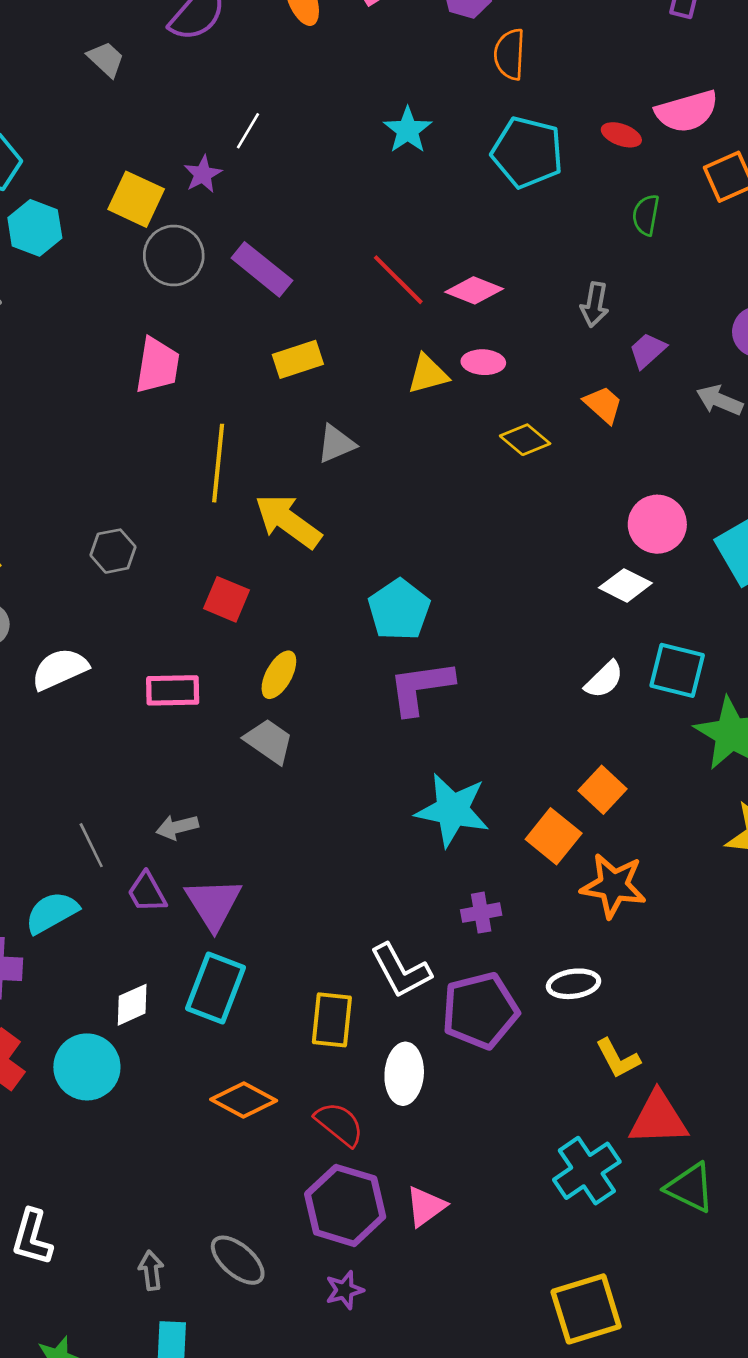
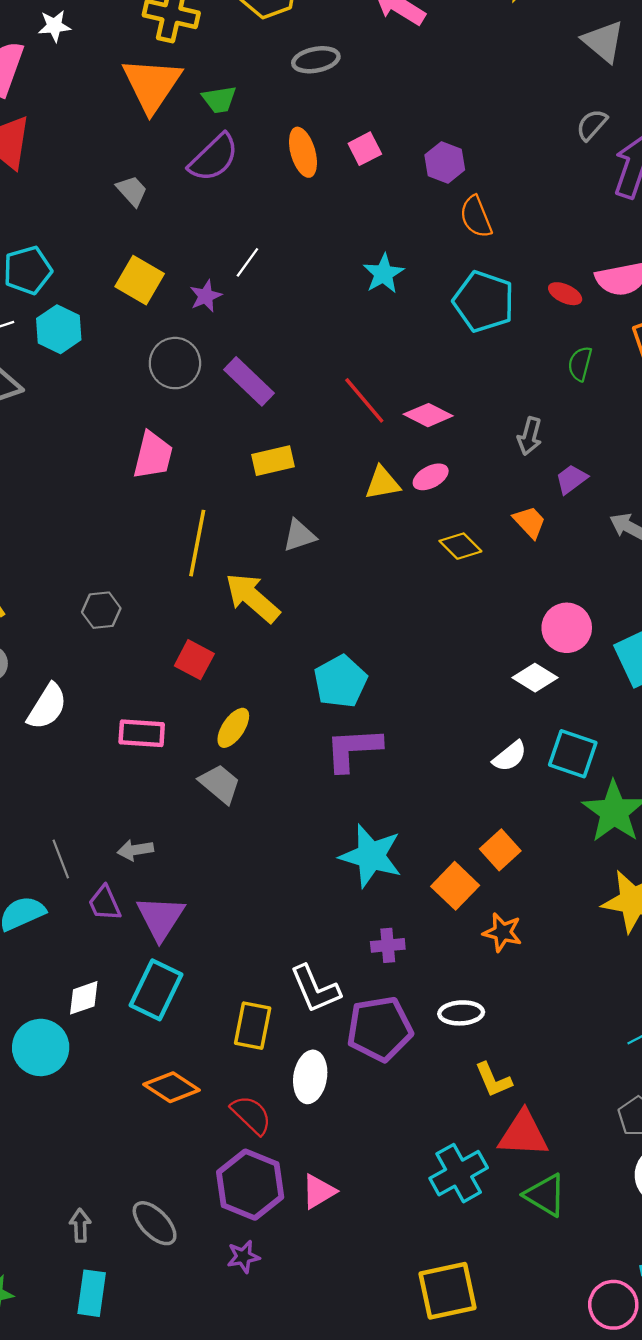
orange semicircle: (510, 54) -> (476, 217), turned -30
yellow square: (136, 199) -> (140, 280), moved
pink ellipse: (483, 362) -> (431, 477), turned -36
white semicircle: (60, 669) -> (47, 707), turned 141
orange star: (613, 886) -> (502, 932), size x0.7

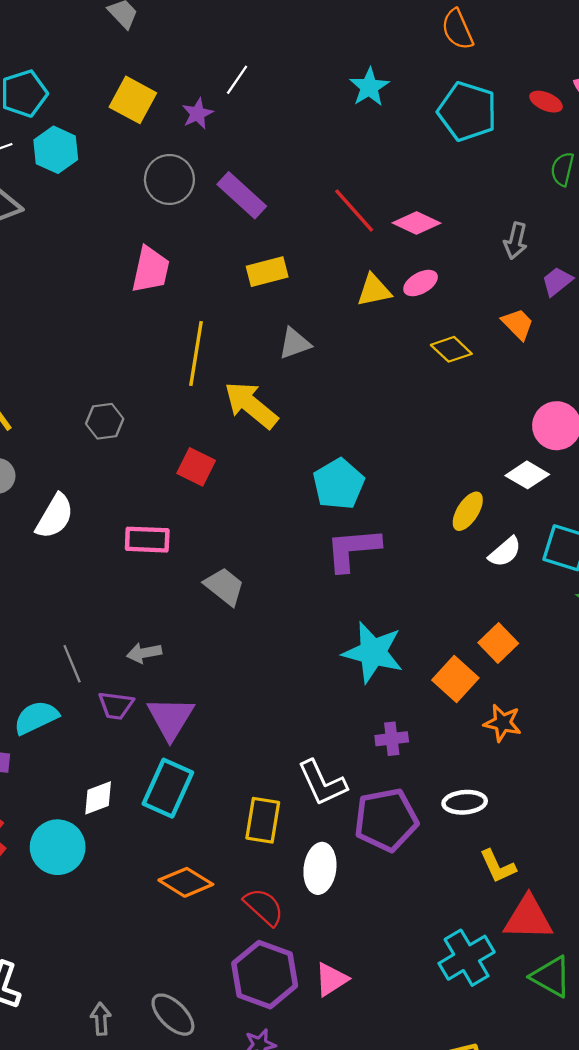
yellow ellipse: (233, 728) -> (468, 511), moved
purple trapezoid: (105, 903) -> (116, 705), turned -57

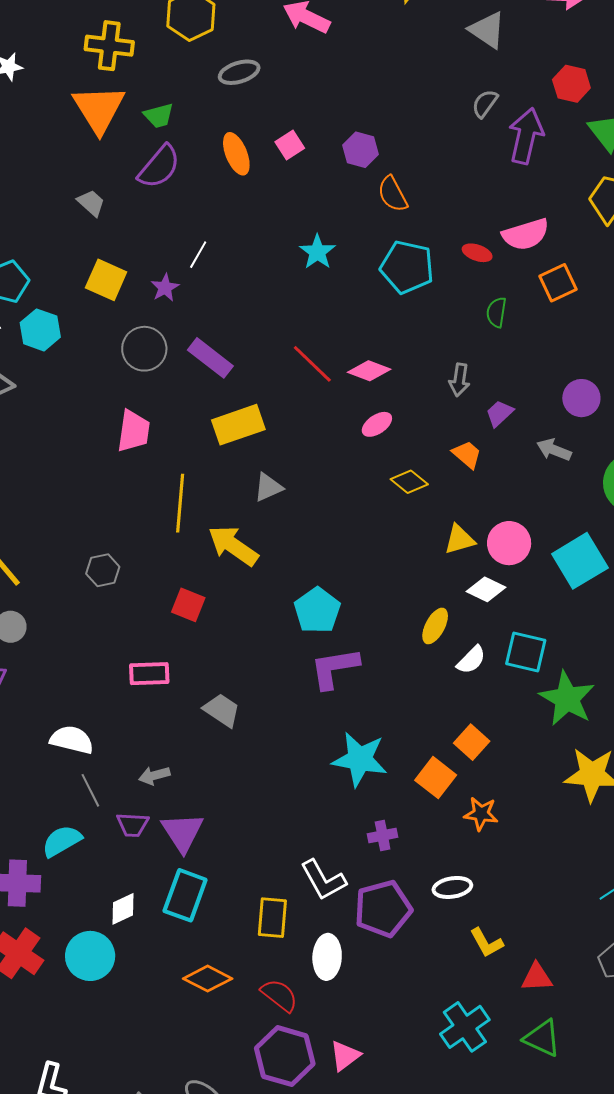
yellow rectangle: (267, 272) -> (238, 425), size x1.4
yellow triangle: (374, 290) -> (460, 539), moved
white semicircle: (55, 516) -> (72, 740), moved, turned -102
red triangle: (528, 918) -> (537, 977), moved, size x0.7

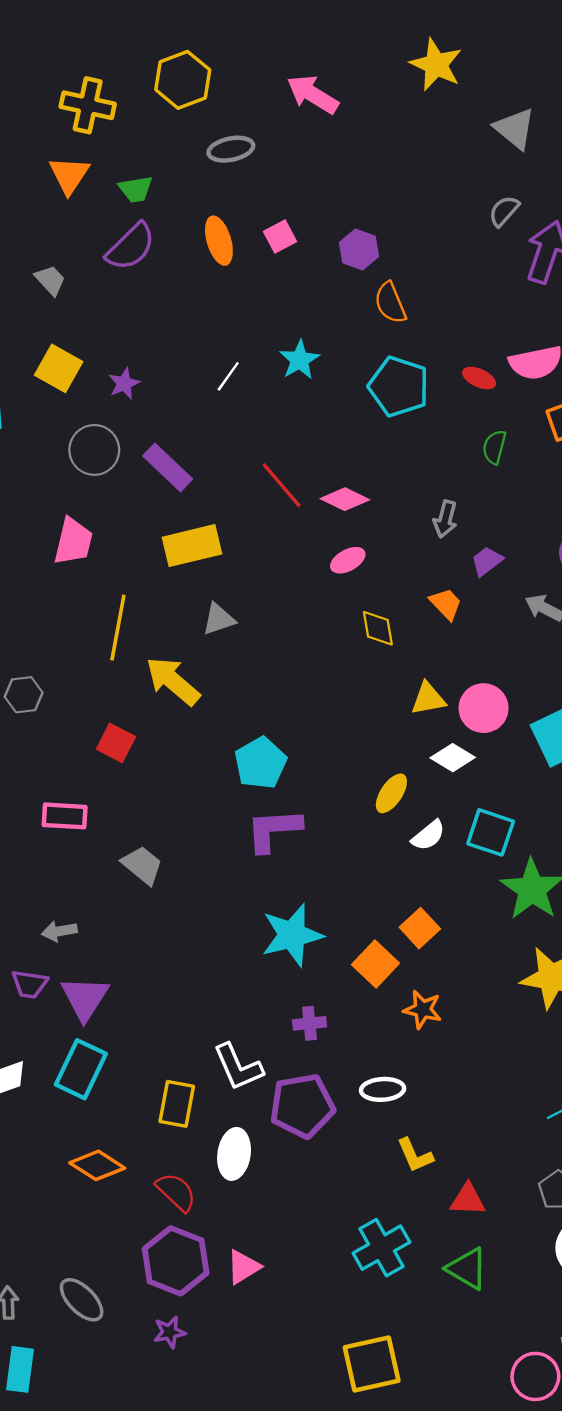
orange triangle: (99, 109) -> (69, 175), size x0.7
white line: (198, 255) -> (228, 376), moved
yellow diamond: (409, 482) -> (378, 628), turned 36
cyan star: (360, 759) -> (292, 935), turned -30

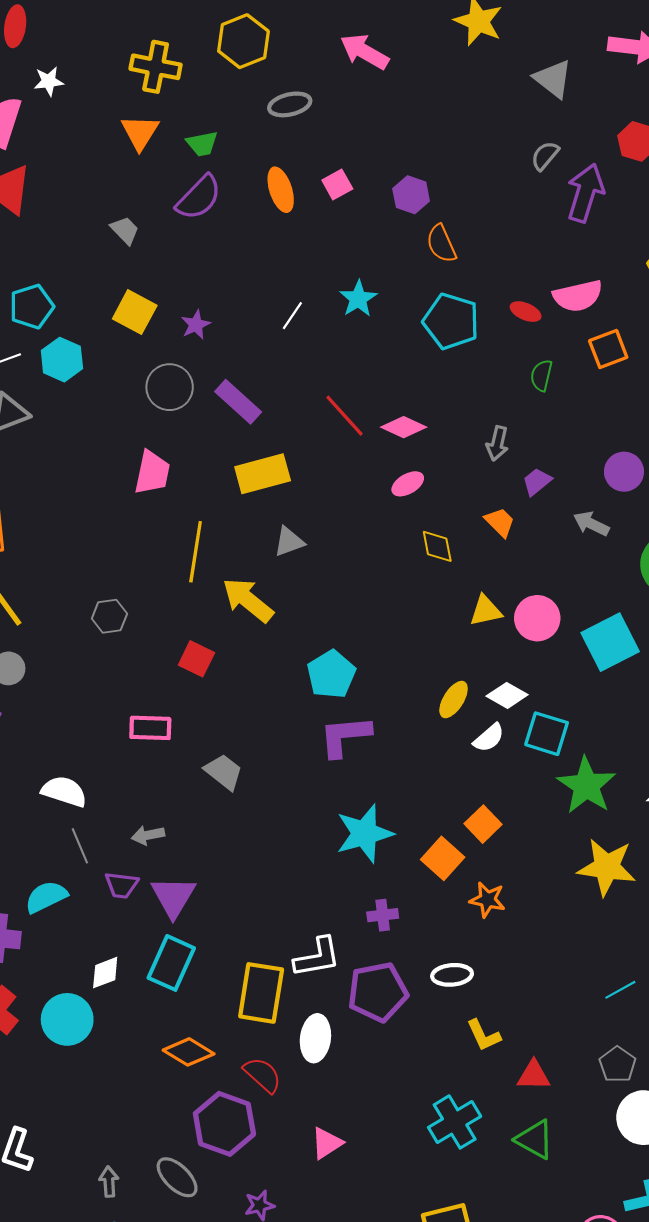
white diamond: (453, 758) -> (507, 695), moved
white L-shape: (238, 1067) -> (317, 957), turned -75
yellow rectangle: (177, 1104) -> (261, 993), size x1.4
purple hexagon: (176, 1261) -> (224, 1124), moved

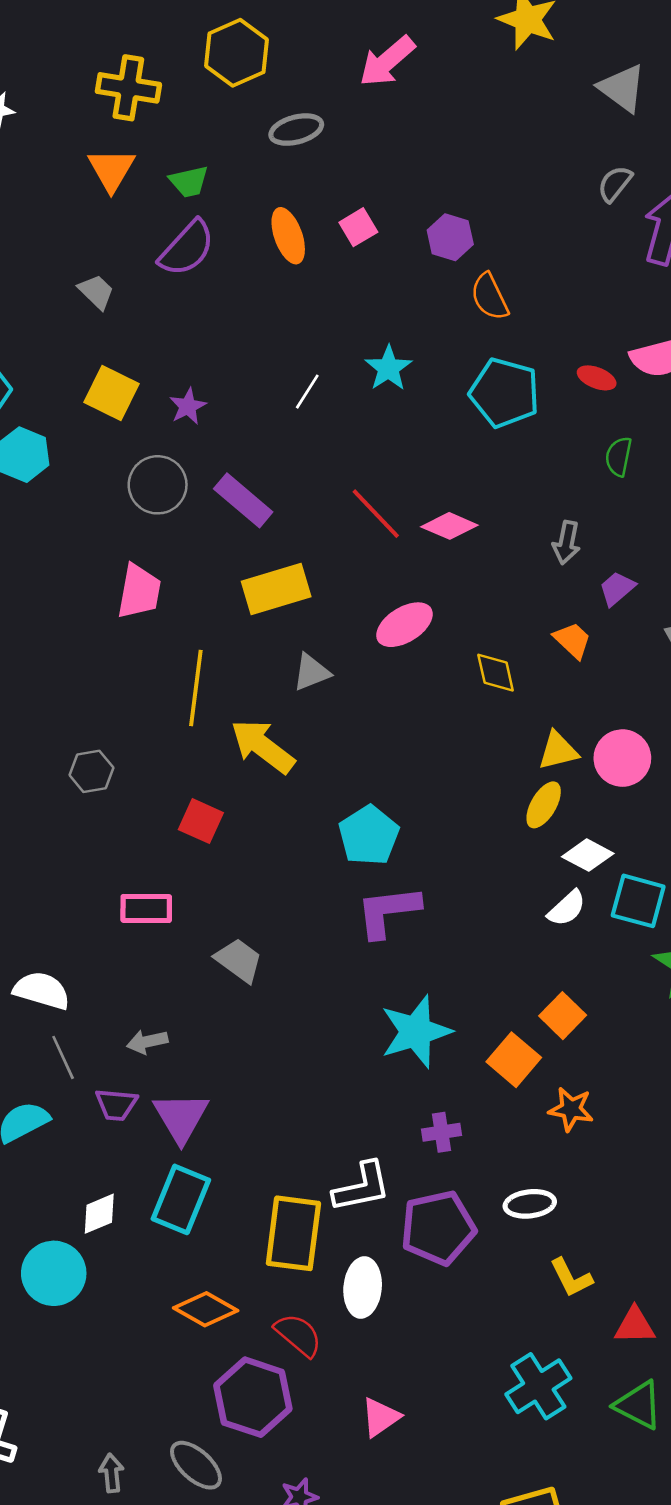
pink arrow: (364, 52) -> (387, 61), turned -69
pink ellipse: (408, 484) -> (404, 625), moved, size x1.4
yellow ellipse: (454, 700) -> (544, 805), moved

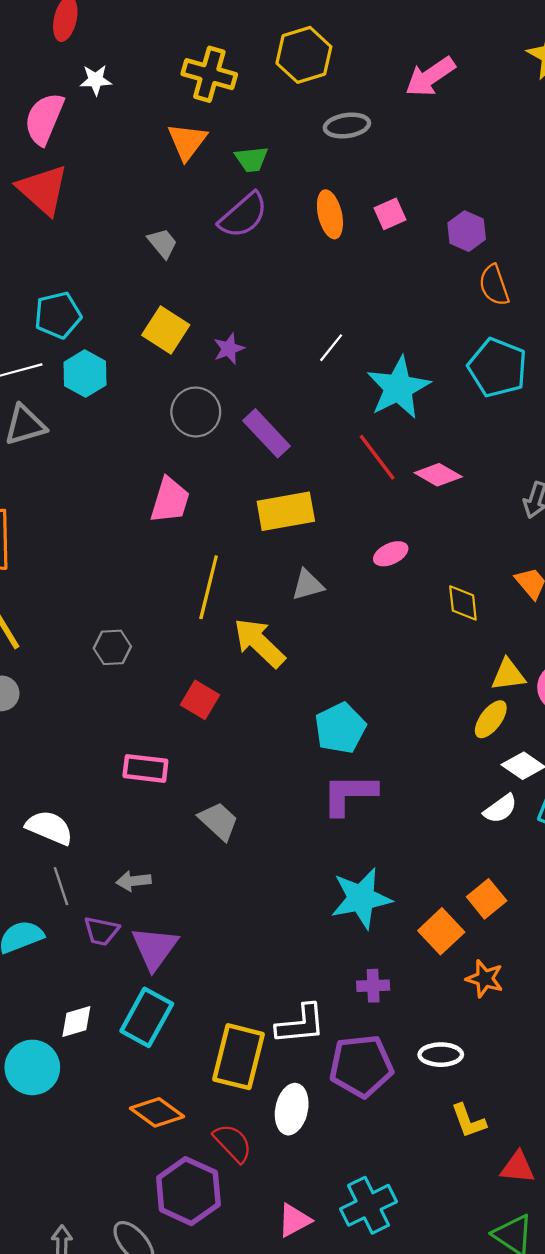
cyan star: (388, 368) -> (398, 388), moved, size x1.6
pink ellipse: (404, 625) -> (391, 554), size x0.7
cyan cross: (538, 1386) -> (369, 1205), moved

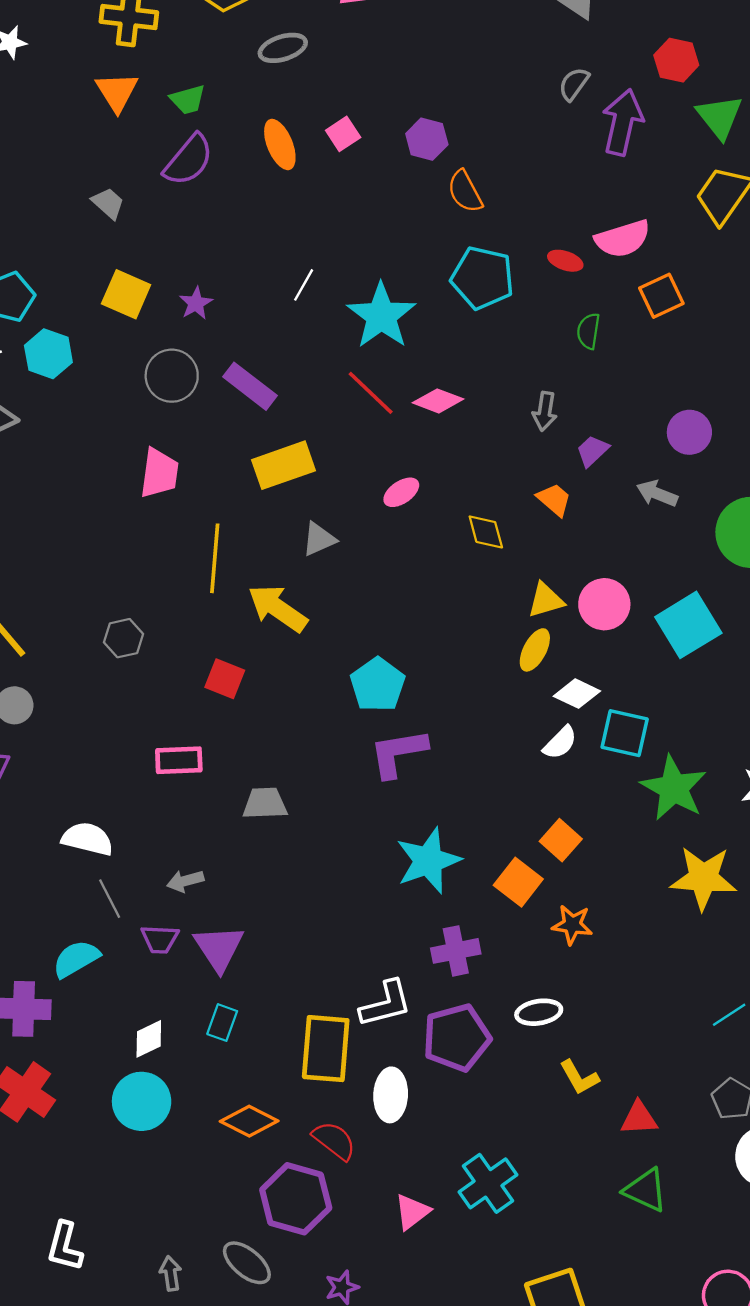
gray trapezoid: (219, 821) -> (265, 803), turned -36
purple cross: (373, 986) -> (456, 951), size x1.4
cyan rectangle: (147, 1017) -> (222, 1023), size x0.6
cyan circle: (32, 1067) -> (142, 1101), moved

